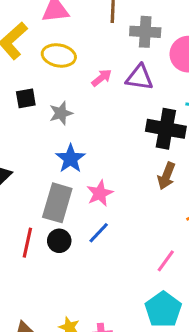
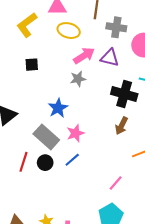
yellow ellipse: (59, 55) -> (69, 31), moved
pink arrow: (102, 78) -> (84, 56), size x1.5
gray star: (61, 113) -> (78, 79), moved
gray rectangle: (57, 203) -> (46, 137), turned -70

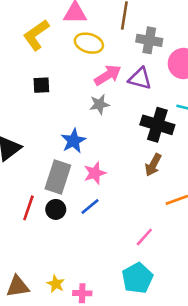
gray rectangle: (46, 137) -> (58, 177), turned 65

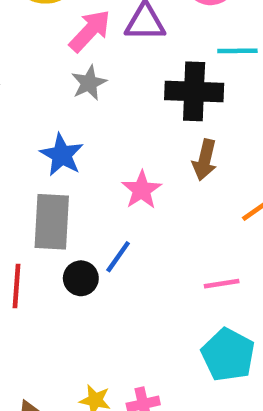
pink star: (95, 173) -> (142, 190), moved
black circle: (56, 209) -> (81, 278), moved
pink line: (144, 237) -> (222, 284), turned 54

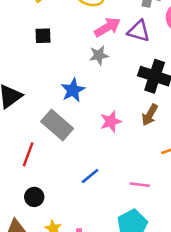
gray rectangle: (52, 222) -> (57, 125), turned -68
blue line: (118, 257) -> (90, 176), moved
black circle: (81, 278) -> (34, 197), moved

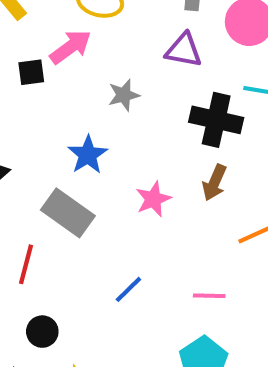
pink arrow: (107, 27) -> (70, 47), moved

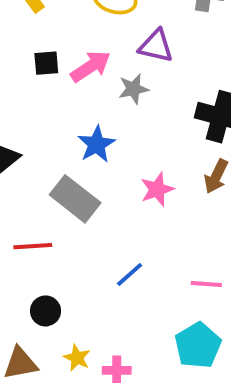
pink arrow: (70, 47) -> (91, 66), moved
purple triangle: (184, 50) -> (156, 46), moved
red line: (26, 264) -> (33, 246), turned 69

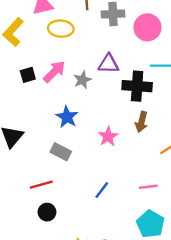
purple triangle: (156, 46) -> (109, 64), moved
gray rectangle: (75, 199) -> (61, 152), size x0.7
black circle: (46, 311) -> (47, 212), moved

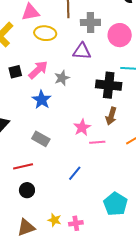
purple triangle: (109, 64) -> (82, 51), moved
blue star: (67, 117) -> (42, 100), moved
pink line: (148, 187) -> (97, 142), moved

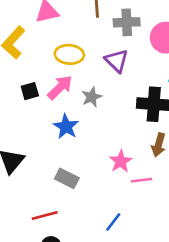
yellow ellipse: (45, 33) -> (69, 54), moved
purple triangle: (82, 51) -> (117, 61), turned 42

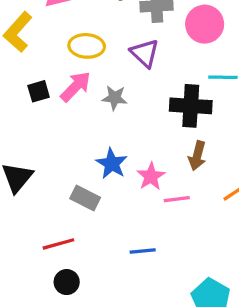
gray star: (92, 97) -> (115, 98), turned 30
blue star: (66, 127) -> (112, 164), moved
blue line: (113, 222) -> (143, 251), turned 48

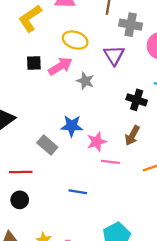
black cross: (191, 106) -> (137, 100), size x0.7
blue star: (112, 164) -> (72, 126), turned 30

